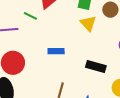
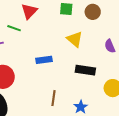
yellow triangle: (88, 23) -> (75, 39), moved

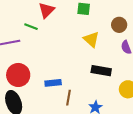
brown circle: (93, 12) -> (119, 25), moved
blue rectangle: (44, 60) -> (53, 83), moved

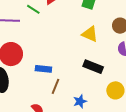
yellow triangle: (91, 39) -> (90, 34), turned -30

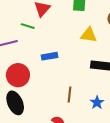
blue rectangle: (43, 69) -> (49, 56), moved

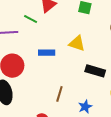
yellow triangle: (89, 35) -> (77, 43), moved

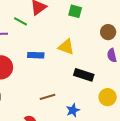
brown line: (59, 94) -> (47, 97), turned 56

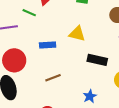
brown line: (47, 97) -> (53, 78), moved

